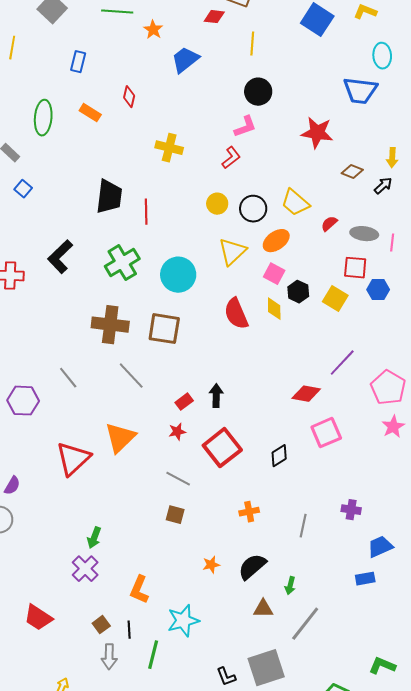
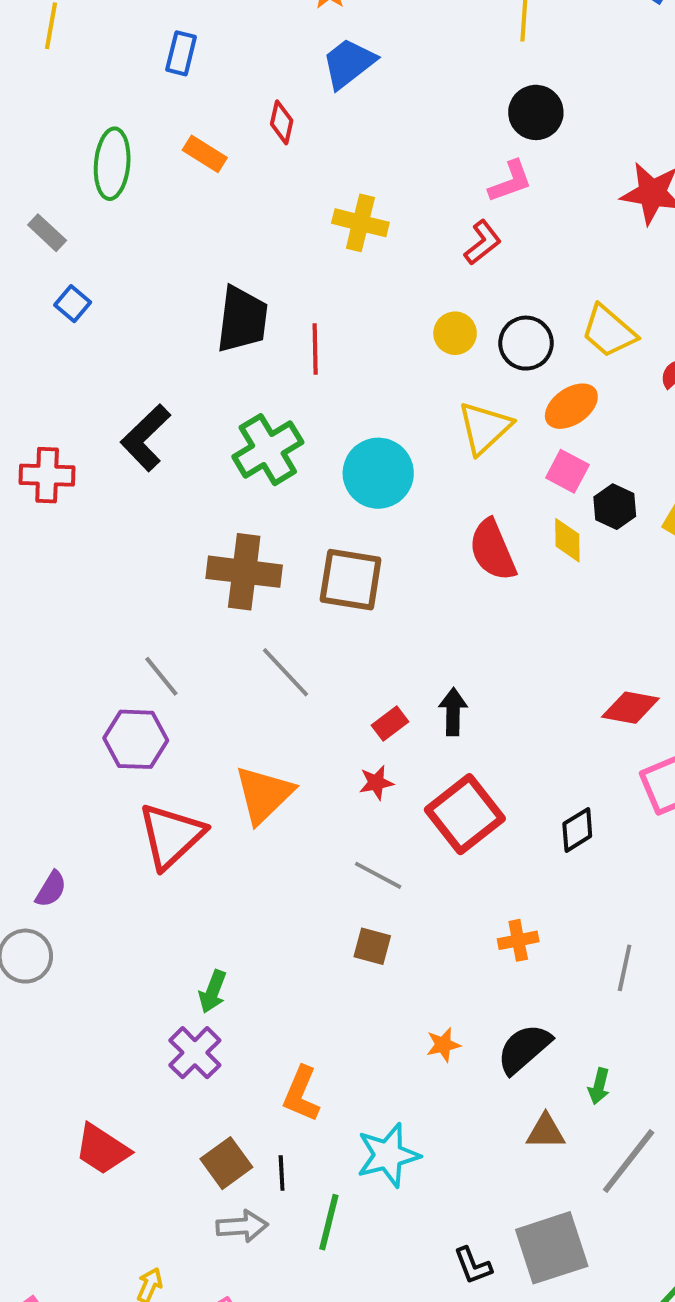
blue trapezoid: (185, 60) -> (349, 63), moved
purple hexagon: (23, 401) -> (136, 739), moved
brown square: (101, 625) -> (226, 1163), size x1.4
gray arrow: (109, 657) -> (242, 1226), turned -95

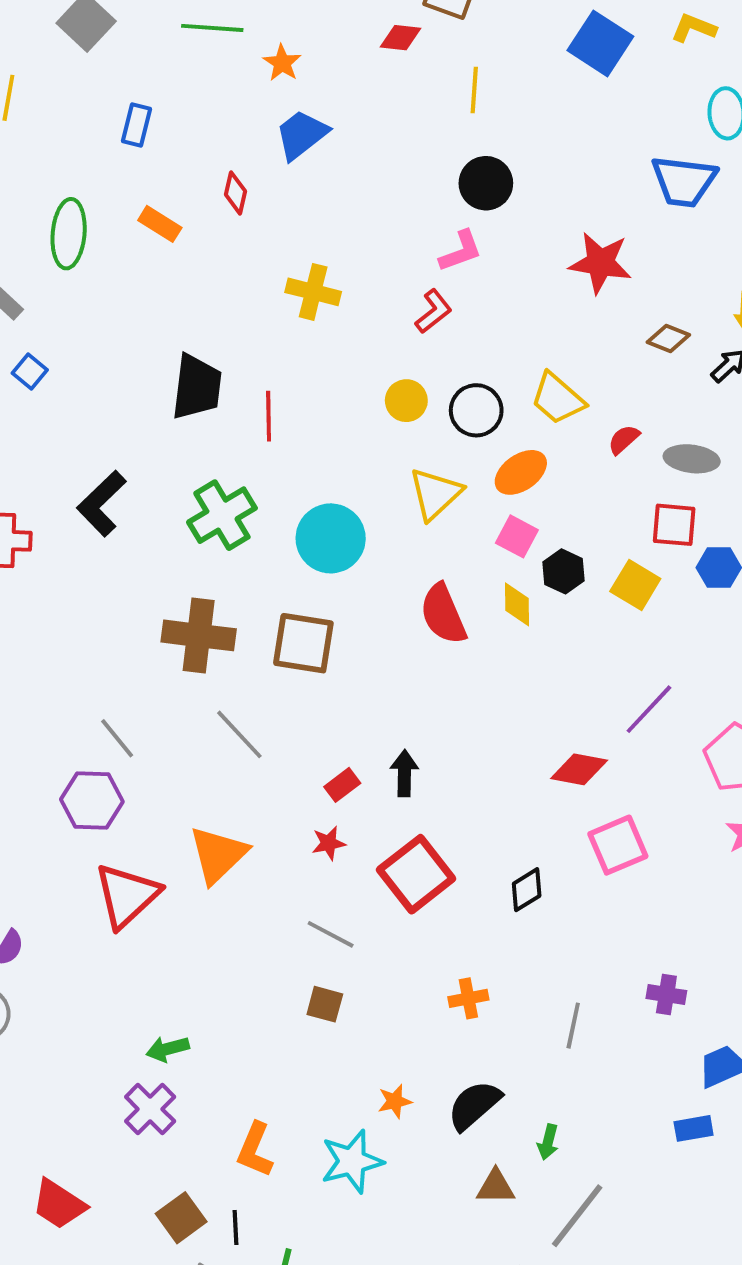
green arrow: (213, 992) -> (168, 1049), turned 54
cyan star: (388, 1155) -> (352, 1161), moved

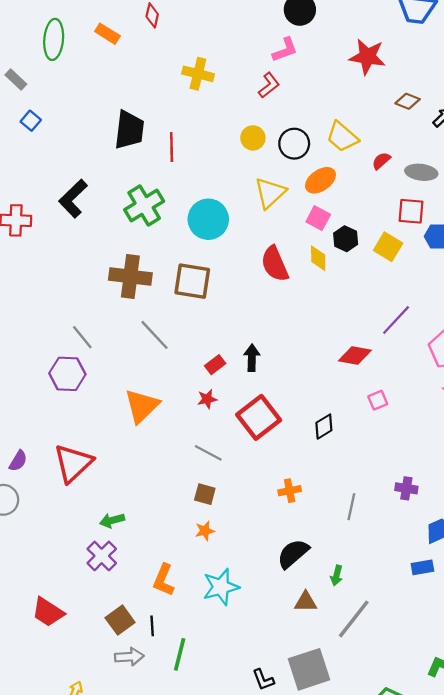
pink square: (618, 845) -> (378, 400), size x0.6
red triangle: (127, 896) -> (73, 463), moved
orange star: (395, 1101) -> (205, 531), moved

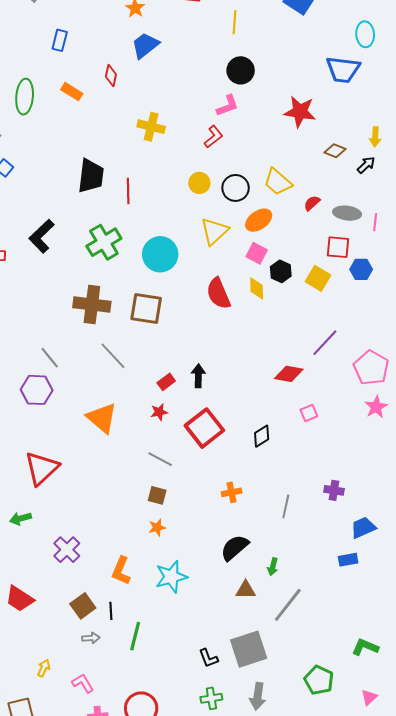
orange triangle: (142, 406) -> (102, 418), turned -36
green arrow: (112, 520) -> (21, 518), moved
gray arrow: (129, 657) -> (91, 638), size x0.7

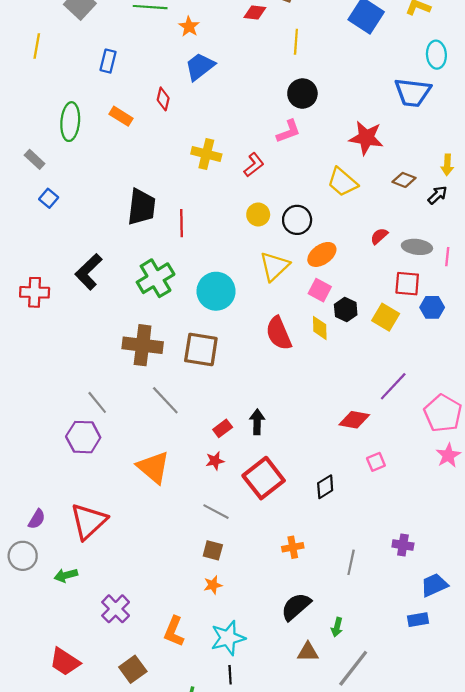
red L-shape: (213, 137) -> (254, 165), moved
yellow trapezoid: (278, 182) -> (342, 182), moved
black line: (111, 611) -> (230, 675), moved

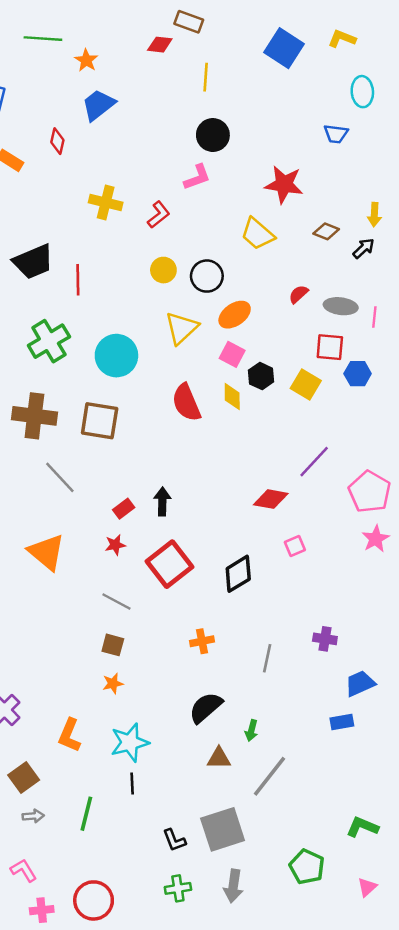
blue trapezoid: (413, 92) -> (336, 134), size x0.6
black trapezoid: (142, 207) -> (33, 262), turned 60
black diamond: (325, 487) -> (238, 574), size x1.4

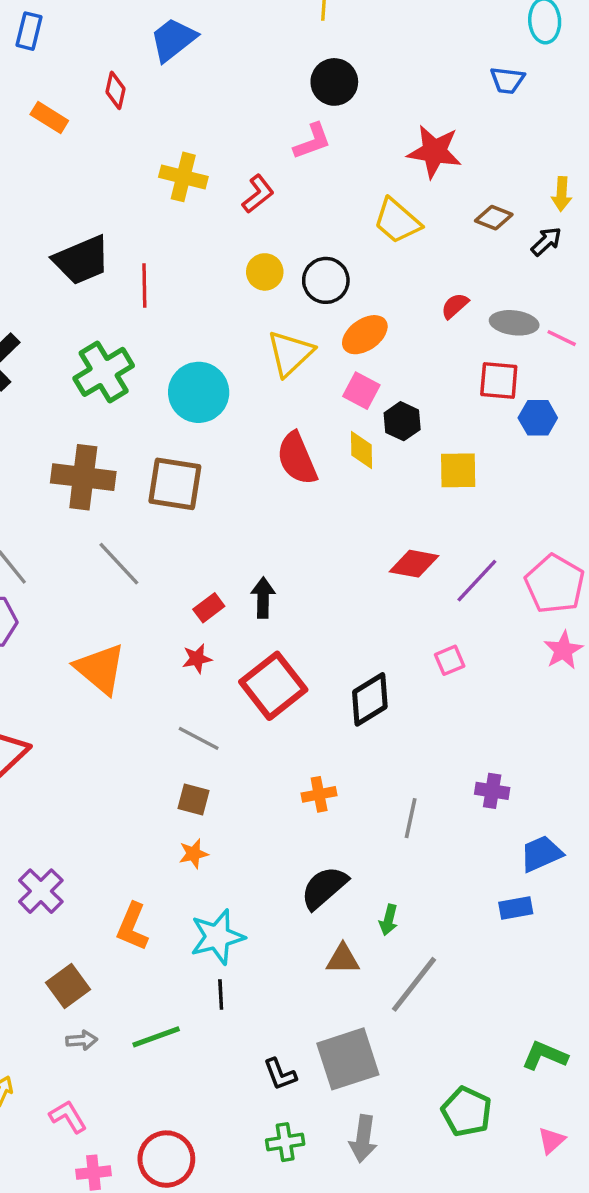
pink line: (374, 317) -> (562, 338), turned -70
yellow square: (306, 385) -> (458, 470), moved, turned -32
purple line: (314, 462) -> (477, 581), moved
red diamond: (271, 499) -> (414, 564), moved
green line: (86, 814) -> (156, 1037), turned 56

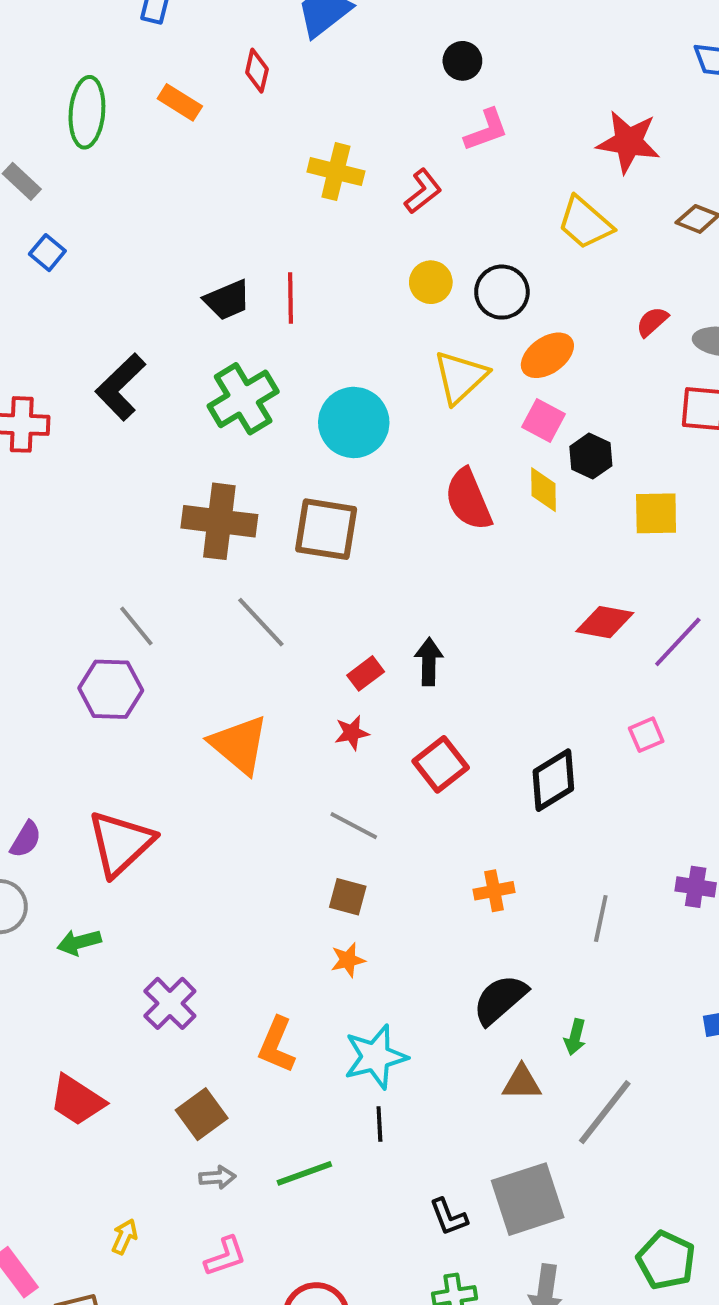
black circle: (334, 82) -> (462, 61), moved, size x0.7
black trapezoid: (82, 260) -> (227, 300), moved, size x0.7
red square: (273, 686) -> (441, 764), size x0.7
pink L-shape: (68, 1117) -> (225, 1256), moved, turned 102

